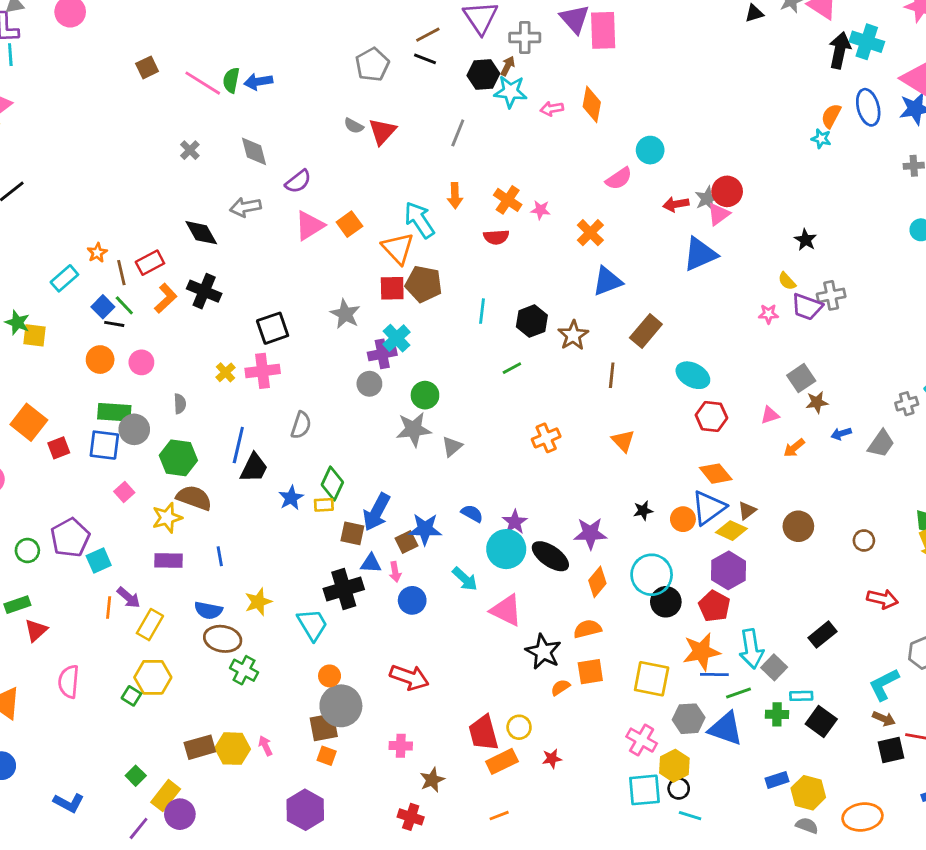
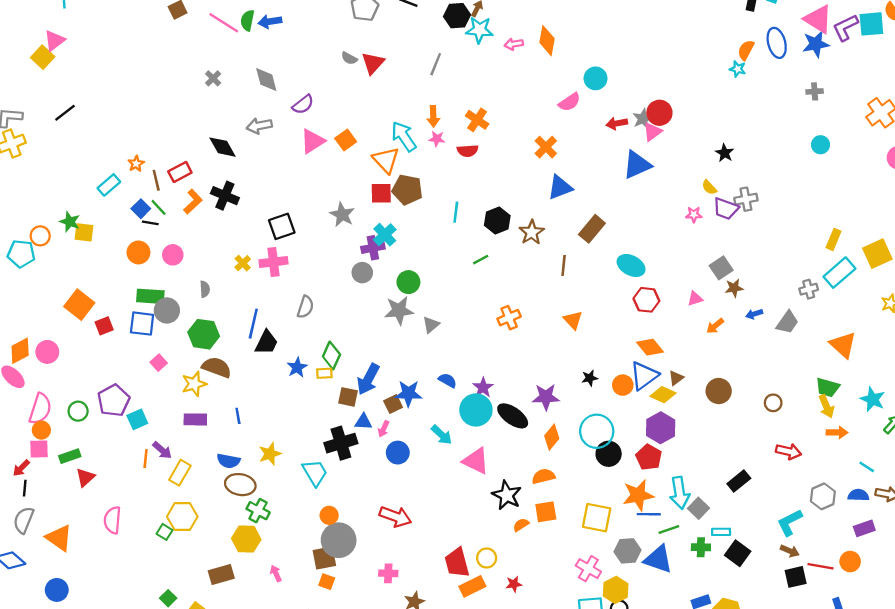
pink star: (540, 210) -> (437, 139), moved
pink arrow: (395, 572) -> (384, 429), turned 35
yellow hexagon: (233, 749) -> (246, 539), moved

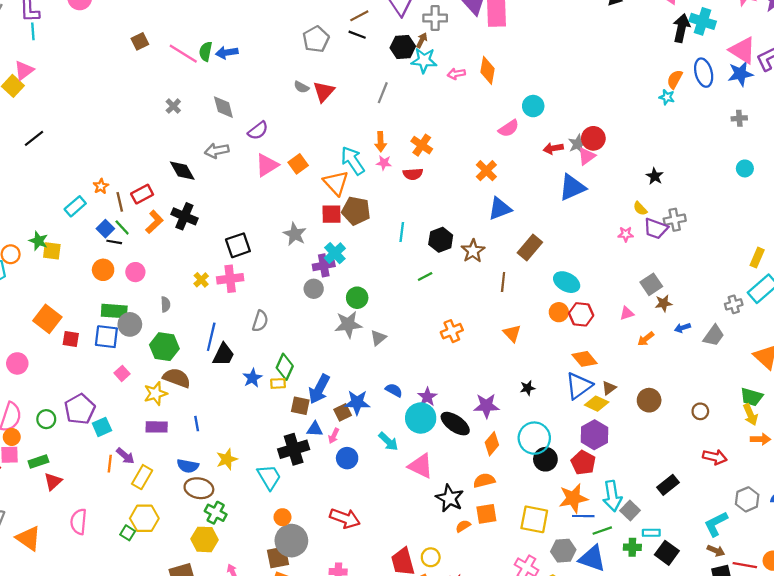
red square: (104, 326) -> (71, 339), turned 30
orange circle: (623, 385) -> (559, 312), moved

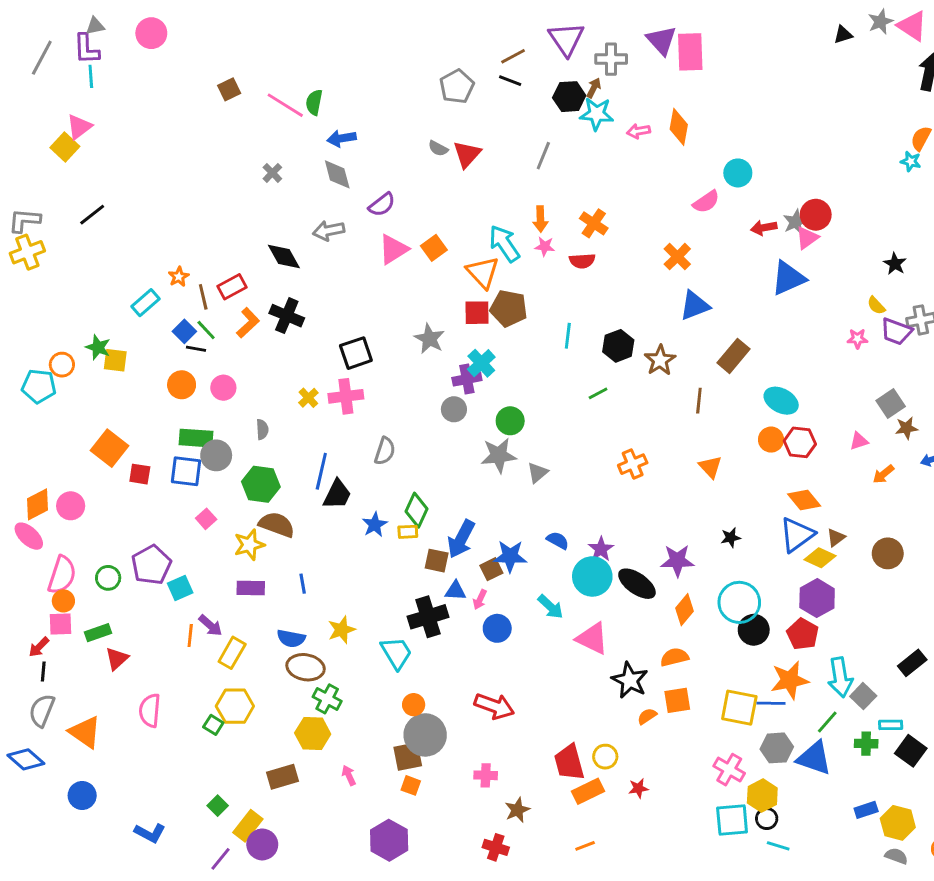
blue arrow: (227, 53) -> (342, 138), moved
blue line: (583, 516) -> (771, 703), moved
green line: (602, 531) -> (827, 722), turned -30

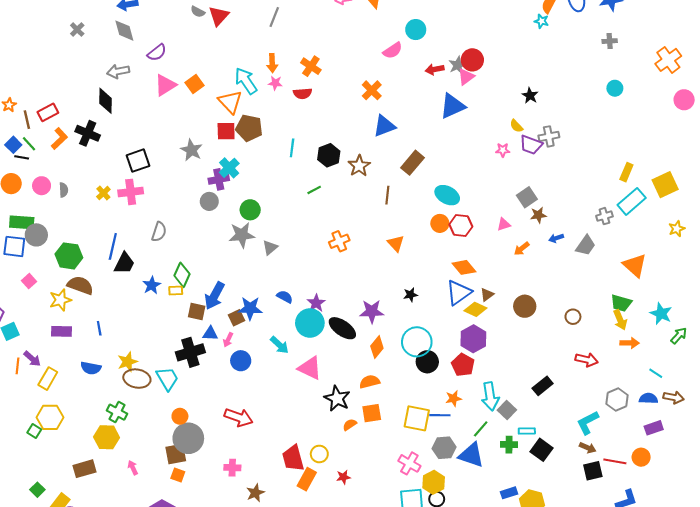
black diamond: (284, 257) -> (105, 101), moved, turned 30
gray semicircle: (262, 429) -> (64, 190), moved
brown ellipse: (306, 667) -> (137, 379), moved
orange star: (790, 680) -> (453, 398), size x0.6
orange rectangle: (588, 791) -> (307, 479), turned -35

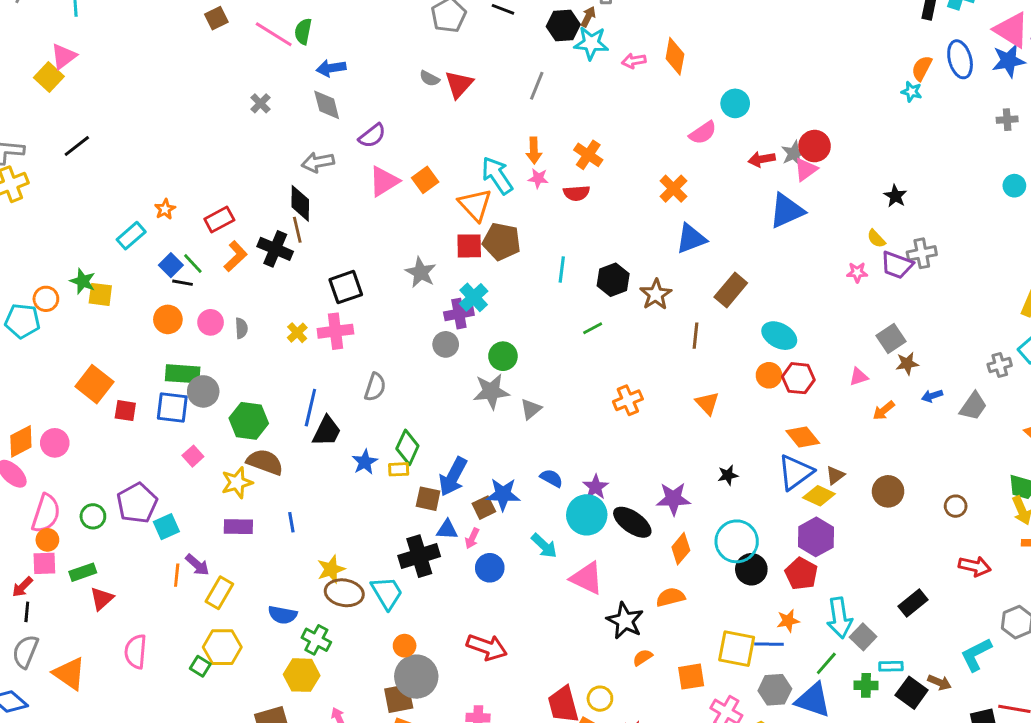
brown line: (27, 120) -> (297, 230), moved
blue semicircle: (91, 368) -> (283, 615), moved
orange square: (372, 413) -> (691, 677), moved
brown arrow: (588, 448) -> (939, 682), moved

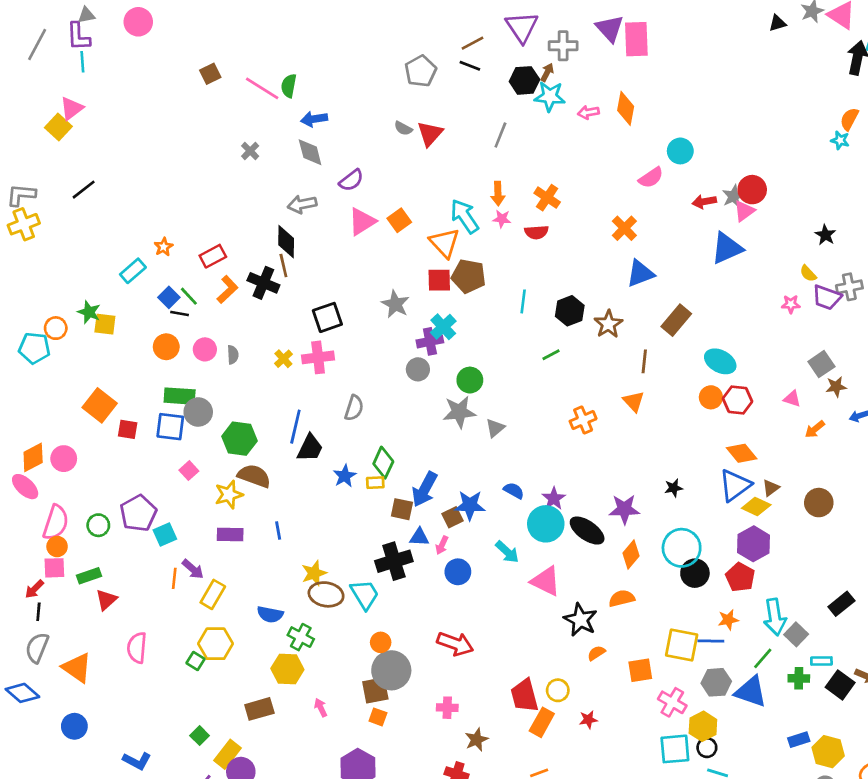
pink triangle: (859, 377) -> (792, 399), turned 36
orange triangle: (707, 403) -> (634, 401), moved

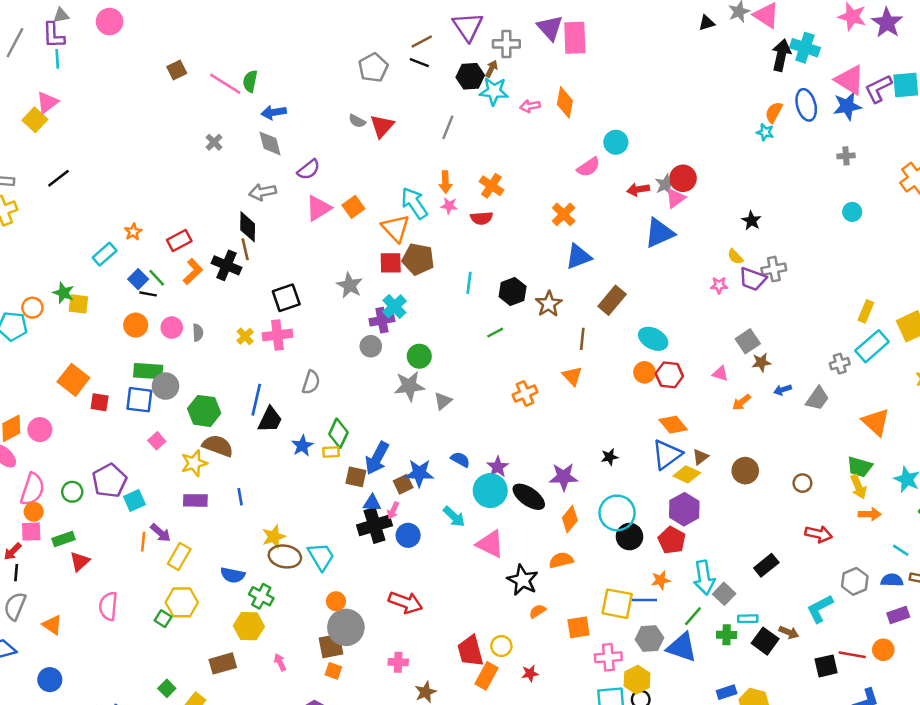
black cross: (394, 561) -> (374, 525), moved
orange triangle: (77, 668) -> (52, 625), size x0.7
pink cross: (672, 702) -> (608, 657), turned -35

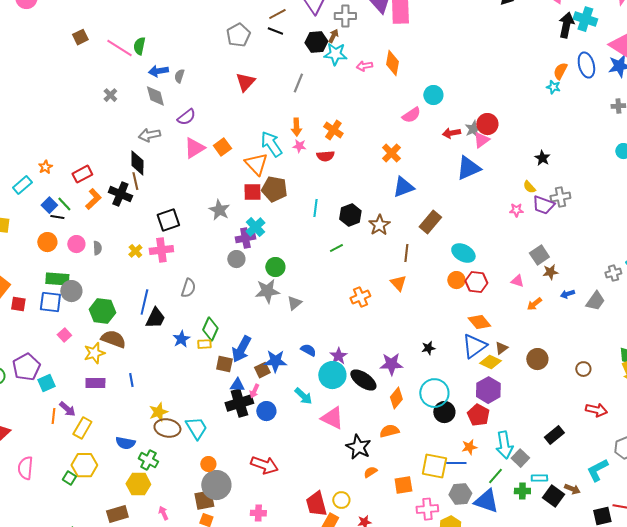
gray semicircle: (357, 121) -> (179, 76), moved, turned 80

